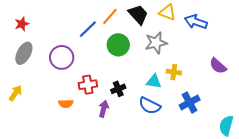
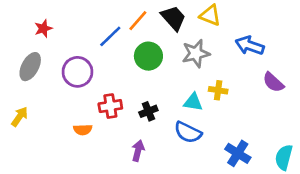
blue arrow: (196, 22) -> (250, 46), moved
red star: (22, 24) -> (43, 28), moved
blue cross: (190, 103) -> (238, 153), moved, turned -30
purple arrow: (104, 109) -> (138, 151), moved

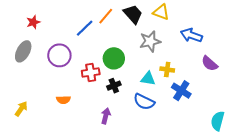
green circle: (148, 56) -> (114, 58), moved
red cross: (110, 106) -> (91, 73), moved
yellow arrow: (20, 117) -> (21, 109), moved
blue cross: (238, 153) -> (181, 91), moved

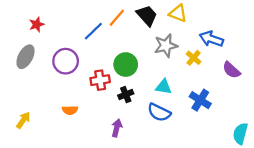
yellow cross: (167, 69) -> (194, 58), moved, turned 32

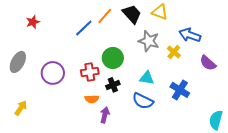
gray star: (166, 46) -> (149, 41), turned 30
gray ellipse: (25, 57) -> (18, 62), moved
purple circle: (66, 61) -> (53, 73), moved
orange semicircle: (70, 110) -> (92, 99), moved

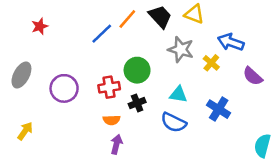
purple arrow: (105, 115) -> (116, 144), moved

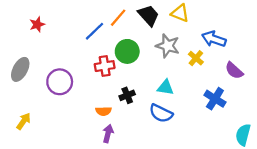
green circle: (137, 70) -> (127, 51), moved
red cross: (109, 87) -> (105, 66), moved
blue cross: (219, 109) -> (215, 99), moved

